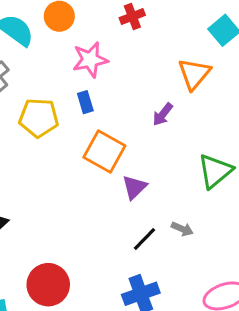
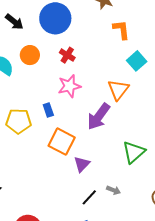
red cross: (132, 16) -> (67, 55), moved, turned -35
pink star: (90, 60) -> (69, 86), moved
purple arrow: (163, 114) -> (99, 116), size x1.8

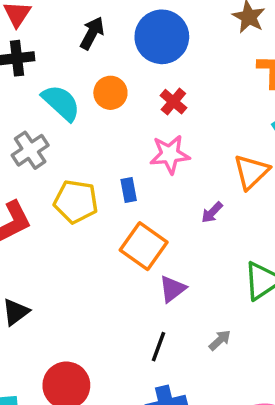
black arrow: (14, 22) -> (92, 33), turned -108
purple arrow: (99, 116) -> (212, 212), size x0.5
gray arrow: (114, 190) -> (220, 340), turned -72
black line: (89, 197) -> (159, 347), moved, turned -30

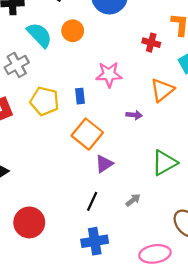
red cross: (173, 102) -> (151, 43), moved, turned -30
purple arrow: (212, 212) -> (134, 115), turned -133

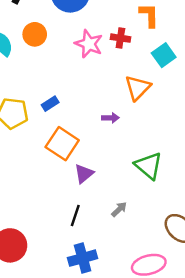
pink star: (109, 74) -> (89, 44), moved, turned 30
blue rectangle: (80, 96) -> (50, 104), turned 70
green triangle: (164, 163) -> (148, 166), turned -44

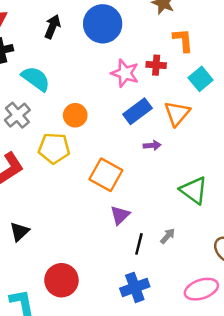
orange circle: (35, 34) -> (75, 115), moved
blue rectangle: (50, 104) -> (137, 111), moved, size x1.6
purple triangle: (84, 174) -> (120, 215), moved
black line: (75, 215) -> (139, 244), moved

